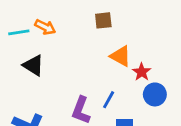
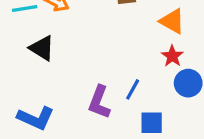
orange triangle: (121, 56) -> (172, 21), moved

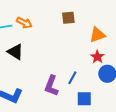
orange triangle: (172, 21) -> (97, 35), turned -48

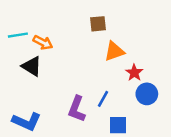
orange arrow: (24, 23) -> (43, 43), moved
orange triangle: (97, 35) -> (114, 51), moved

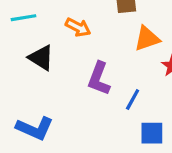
orange arrow: (43, 43) -> (78, 27), moved
purple L-shape: (77, 109) -> (99, 79), moved

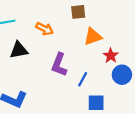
black triangle: (41, 58) -> (19, 50), turned -42

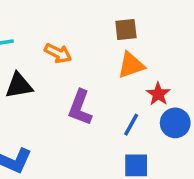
brown square: (78, 12) -> (126, 29), moved
blue line: (83, 79) -> (131, 125), moved

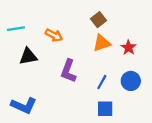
brown square: (126, 29) -> (98, 20), turned -32
red star: (158, 94) -> (129, 48), moved

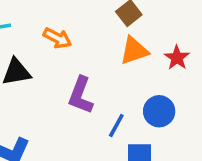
blue circle: (131, 81) -> (159, 111), moved
blue line: (102, 82) -> (116, 126), moved

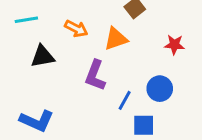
orange triangle: (134, 51) -> (116, 39), moved
red star: (177, 58) -> (174, 45), turned -30

